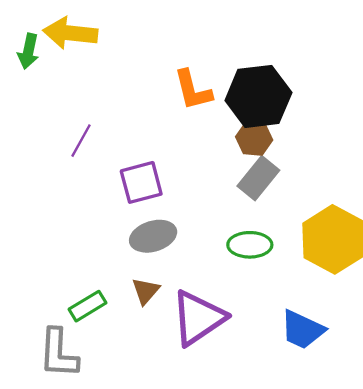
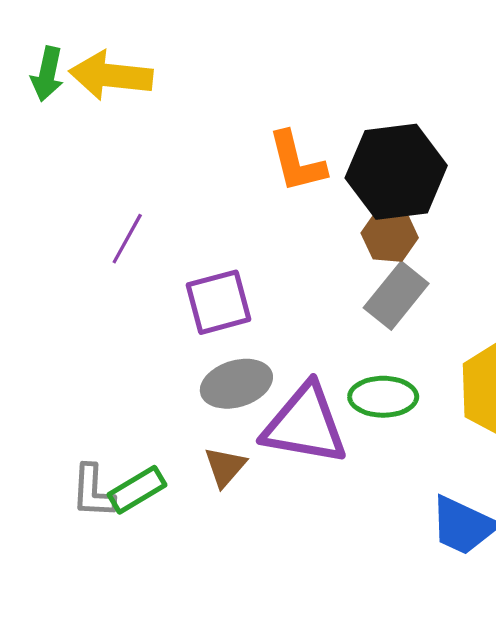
green arrow: (28, 51) -> (47, 74), moved
purple triangle: (198, 318) -> (305, 424), moved, turned 44
gray L-shape: (58, 353) -> (93, 491), moved, size x0.7

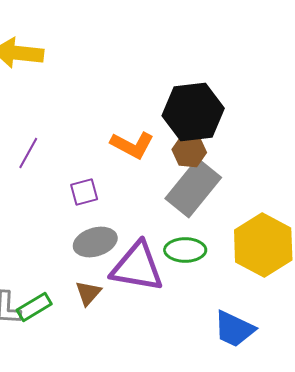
orange L-shape: (297, 162) -> (132, 145), moved, turned -48
gray rectangle: (396, 296) -> (193, 188), size x1.4
purple square: (218, 302) -> (84, 192), size x0.7

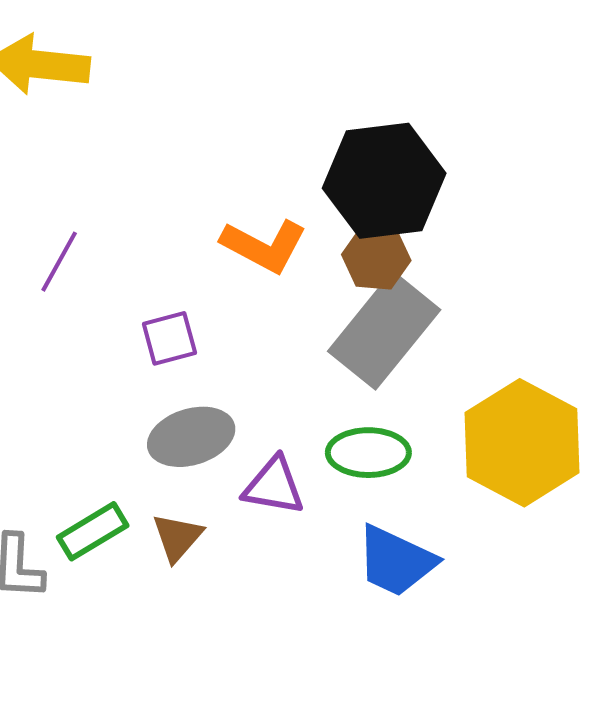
purple triangle: (137, 267) -> (274, 486), size x0.6
green rectangle: (34, 307) -> (93, 531), moved
blue trapezoid: (234, 329) -> (396, 561), moved

